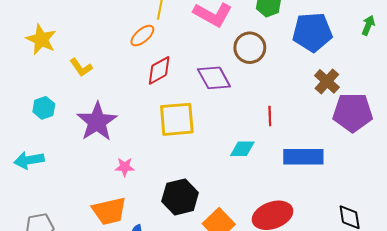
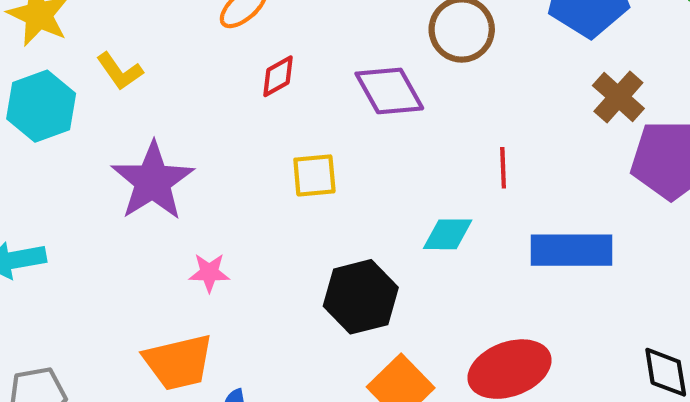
red diamond: (159, 70) -> (278, 76), size x0.7
cyan hexagon: (44, 108) -> (41, 106), moved, size x1.5
yellow square: (177, 119) -> (314, 175), size x0.6
black hexagon: (180, 197) -> (361, 297), moved

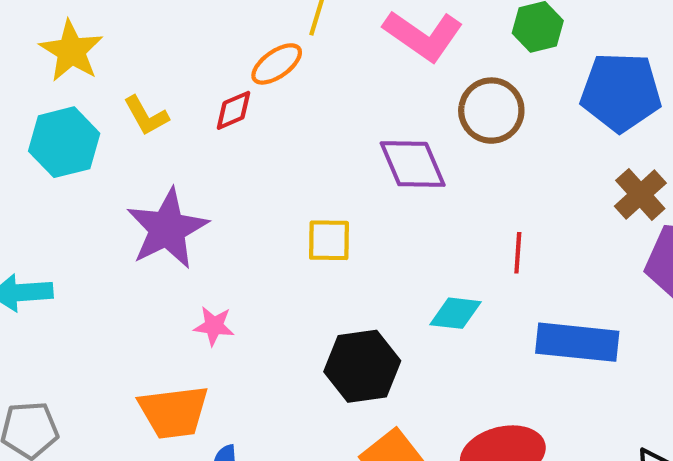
red diamond: (278, 76) -> (234, 110), moved

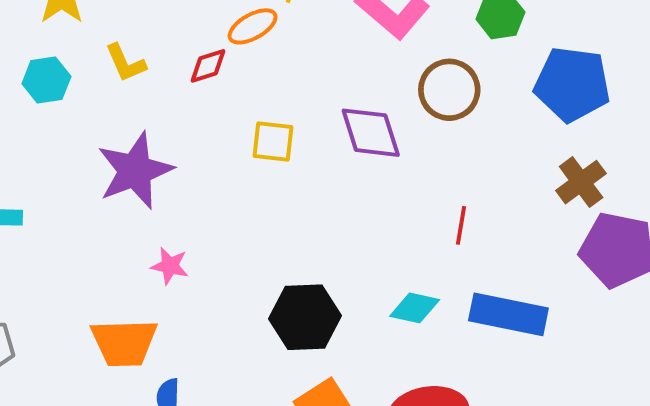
cyan hexagon: (64, 142) -> (46, 80), size x0.7
yellow square: (329, 240) -> (273, 141), moved
cyan diamond: (456, 313) -> (415, 308), moved

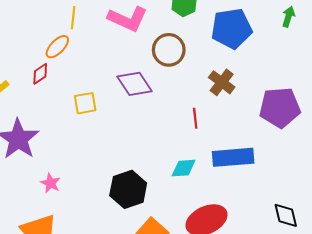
brown cross: (581, 182) -> (222, 82), moved
pink star: (170, 266) -> (50, 183), turned 30

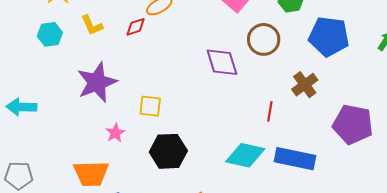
yellow square: (85, 103) -> (150, 106), moved
cyan diamond: (184, 168) -> (245, 155), size x1.5
black hexagon: (128, 189) -> (168, 151), moved

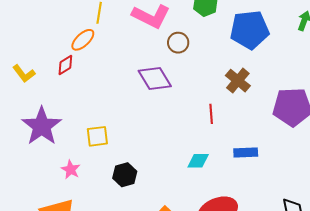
brown circle: (264, 39) -> (178, 43), moved, size x0.7
black hexagon: (168, 151) -> (125, 175), size x0.7
cyan diamond: (245, 155) -> (198, 161), size x0.6
blue rectangle: (295, 159) -> (246, 153), size x0.6

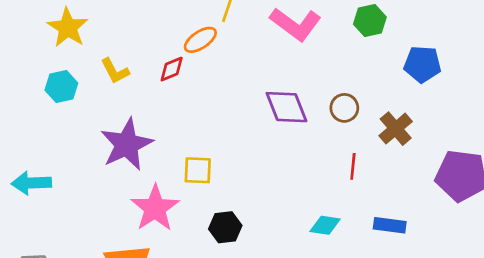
blue pentagon: (250, 30) -> (422, 64), size x0.7
brown circle: (178, 43) -> (344, 108), moved
pink star: (71, 170) -> (155, 208), size x1.8

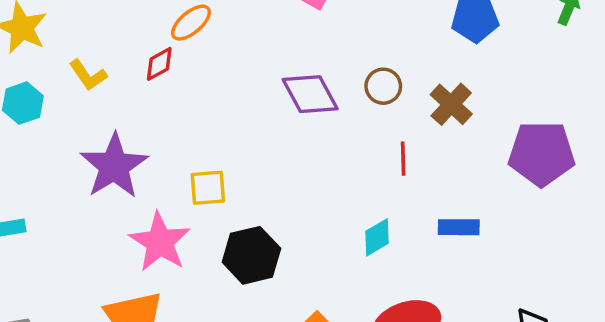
cyan diamond: (325, 225) -> (377, 237), turned -32
black hexagon: (225, 227) -> (251, 255), size x1.4

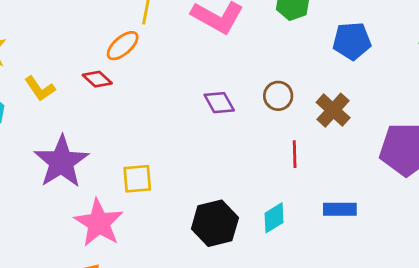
red diamond: (159, 64) -> (97, 79), turned 72
purple diamond: (310, 94) -> (219, 103), size x0.7
black hexagon: (251, 255) -> (215, 223), moved

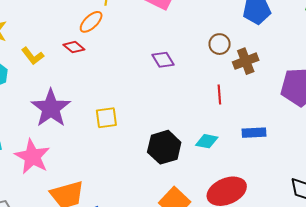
brown circle: (278, 96) -> (220, 44), moved
brown cross: (333, 110) -> (246, 61), turned 30
cyan diamond: (274, 218) -> (207, 141), turned 45
pink star: (99, 223) -> (32, 157), moved

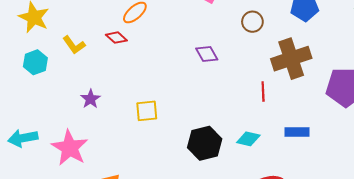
brown circle: (220, 44) -> (252, 22), moved
brown cross: (246, 61) -> (291, 59), size x1.5
purple star: (51, 108) -> (90, 99), size x0.5

